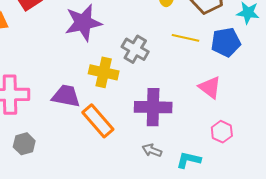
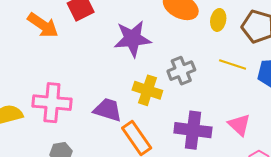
gray cross: (135, 49) -> (181, 71), turned 32
pink triangle: (210, 87) -> (239, 125), moved

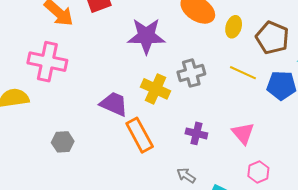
pink cross: (52, 103) -> (47, 62), moved
purple cross: (193, 130) -> (196, 133), size x0.6

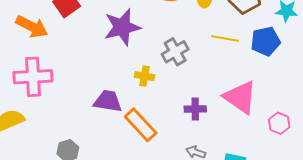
yellow cross: (156, 89) -> (145, 76), size x0.7
pink triangle: (243, 133) -> (240, 97), size x1.5
pink hexagon: (258, 172) -> (279, 123), moved

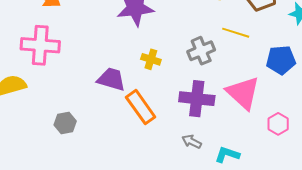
blue pentagon: (266, 41) -> (281, 60), moved
gray cross: (175, 52) -> (201, 51), moved
purple cross: (195, 109) -> (197, 99), size x1.6

